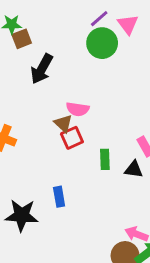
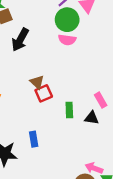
pink semicircle: (78, 109) -> (67, 40), moved

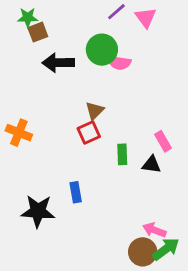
green circle: (67, 20) -> (102, 50), moved
black arrow: (20, 40) -> (58, 63), turned 60
brown triangle: (37, 82) -> (95, 111), moved, turned 32

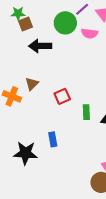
green circle: (102, 50) -> (65, 23), moved
pink semicircle: (119, 63) -> (89, 33), moved
brown triangle: (95, 111) -> (32, 84), moved

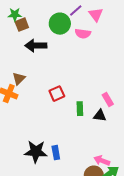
brown triangle: (32, 84) -> (19, 79), moved
blue rectangle: (53, 139) -> (56, 153), moved
black star: (25, 153) -> (36, 152), moved

